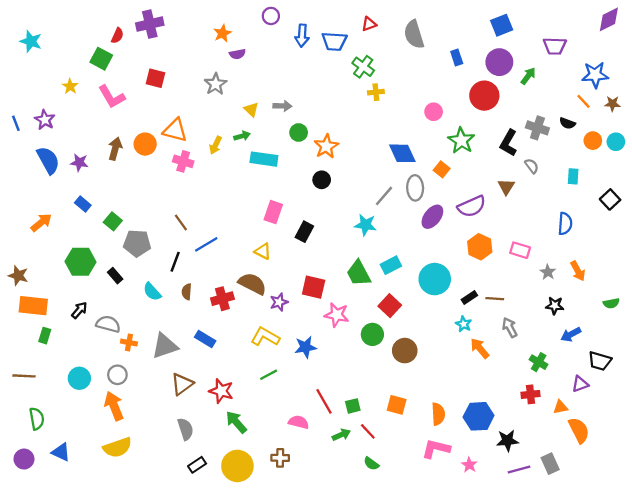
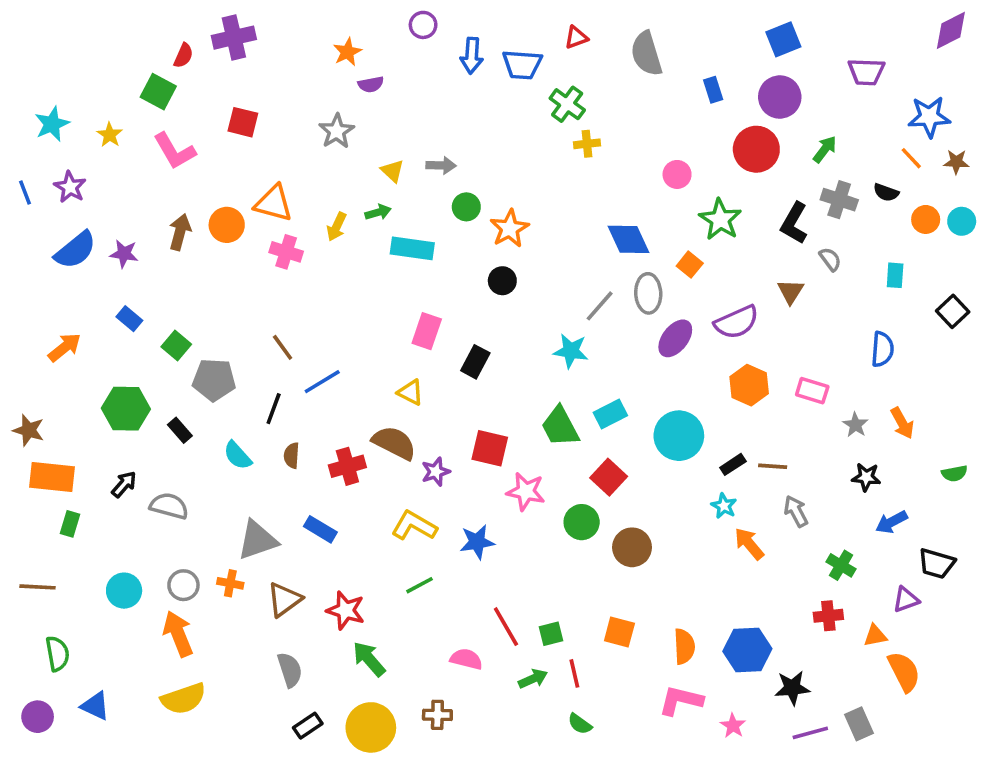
cyan star: (31, 41) -> (52, 124), moved, turned 30
green arrow: (528, 76) -> (825, 149), moved
blue semicircle: (48, 160) -> (75, 250), turned 80
orange cross: (129, 342) -> (230, 583), moved
red line: (368, 431) -> (574, 673), turned 30

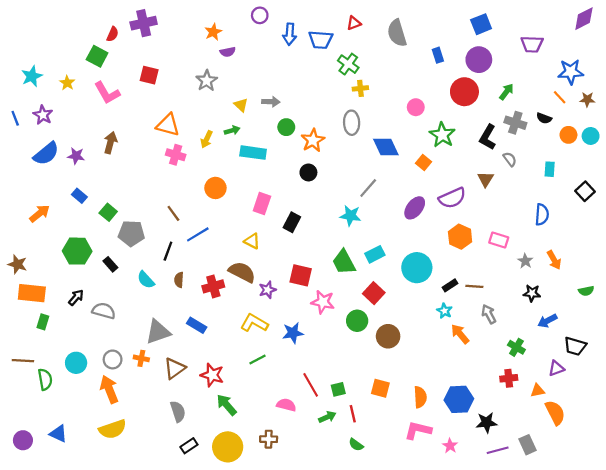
orange circle: (227, 225) -> (215, 188), moved
gray ellipse: (648, 293) -> (352, 123), moved
green semicircle: (57, 654) -> (45, 379), moved

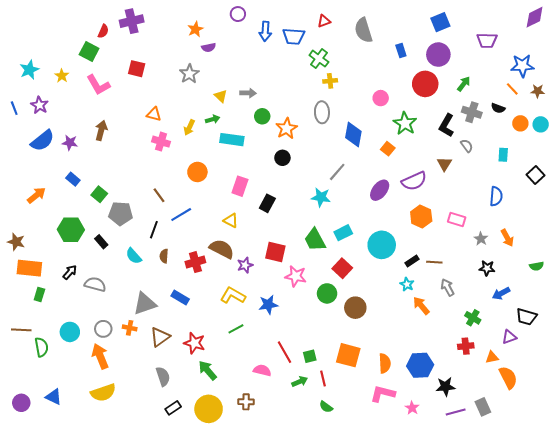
orange triangle: (168, 125) -> (154, 114), size x0.7
blue diamond: (386, 147) -> (353, 135), turned 35
orange square: (380, 388) -> (348, 355), size x1.4

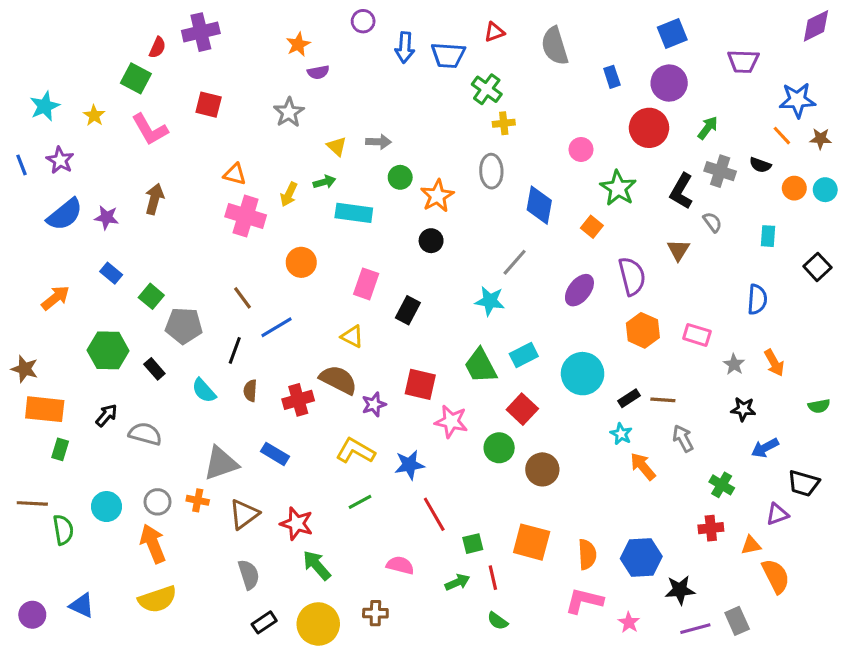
pink cross: (161, 142) -> (246, 216), size x1.4
purple semicircle: (414, 181) -> (632, 276), turned -80
red line: (284, 352) -> (434, 514), moved

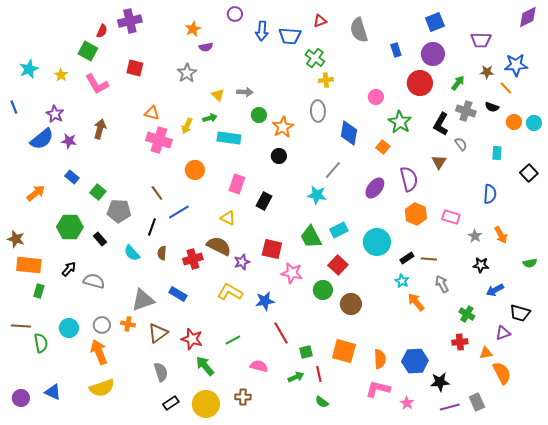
brown star: (821, 139) -> (487, 72), moved
purple star: (60, 160) -> (55, 114), moved
green line: (360, 502) -> (233, 340), moved

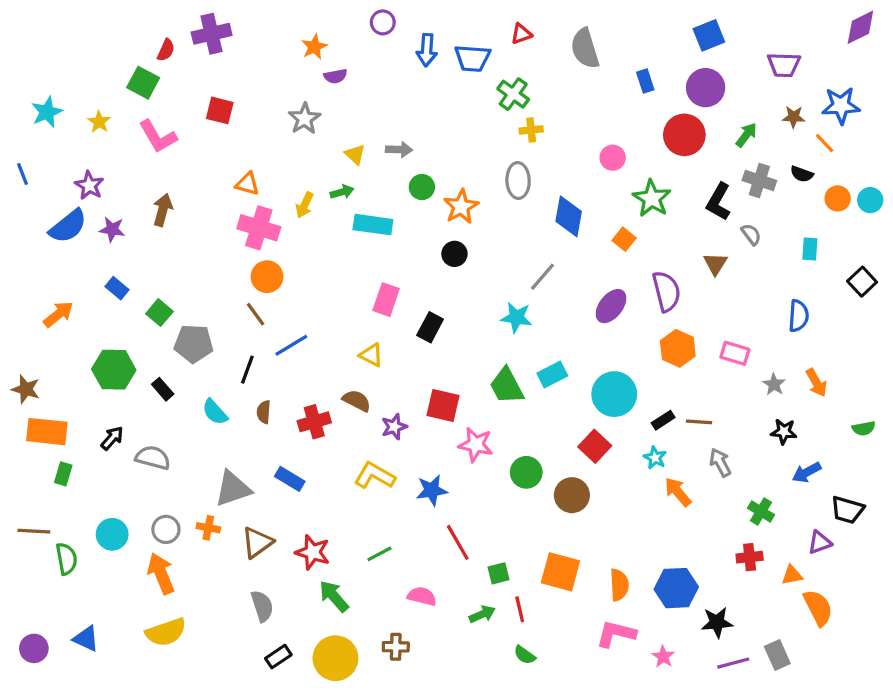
orange circle: (195, 170) -> (267, 277), moved
brown semicircle: (219, 246) -> (357, 401), size x0.7
red square: (338, 265) -> (595, 446), moved

